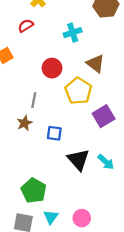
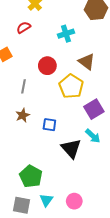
gray line: (34, 100) -> (24, 86), moved
cyan arrow: (106, 162) -> (93, 136), moved

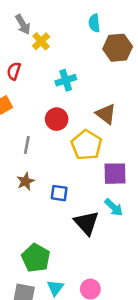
red semicircle: (24, 27) -> (14, 71), moved, turned -40
cyan cross: (66, 34) -> (66, 80), moved
purple square: (94, 109) -> (115, 174), turned 30

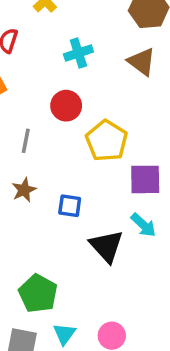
brown triangle: (106, 114) -> (142, 62), moved

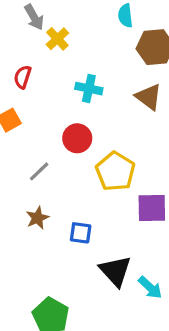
cyan cross: (78, 53) -> (89, 89), turned 30
gray line: (26, 141) -> (39, 171), turned 35
cyan arrow: (143, 225) -> (150, 288), moved

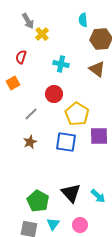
blue square: (81, 233) -> (66, 142), moved, size x1.5
black triangle: (115, 271) -> (71, 193), moved
cyan arrow: (150, 288) -> (98, 196), moved

